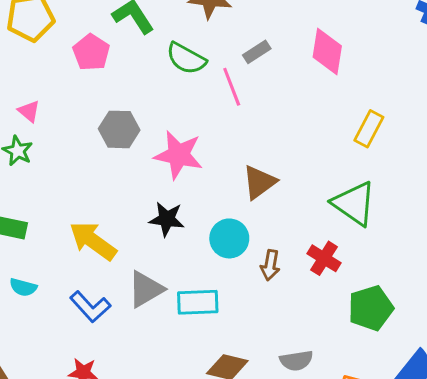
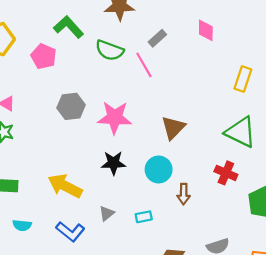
pink diamond: (327, 51) -> (206, 30), size x0.7
brown arrow: (270, 265) -> (184, 194), moved
gray triangle: (146, 289) -> (107, 213), size x0.6
cyan rectangle: (198, 302) -> (144, 217), size x0.6

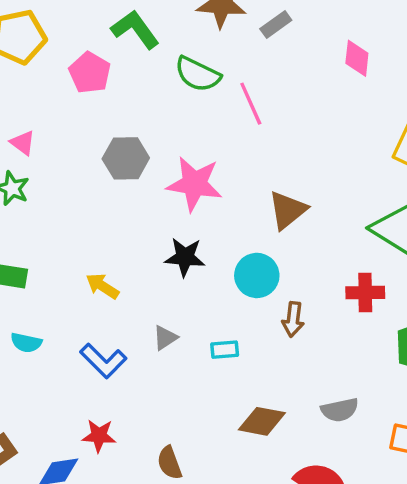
gray rectangle: (157, 38) -> (276, 24), moved
red cross: (226, 173) -> (365, 293), turned -30
yellow arrow: (65, 186) -> (102, 286), size x0.6

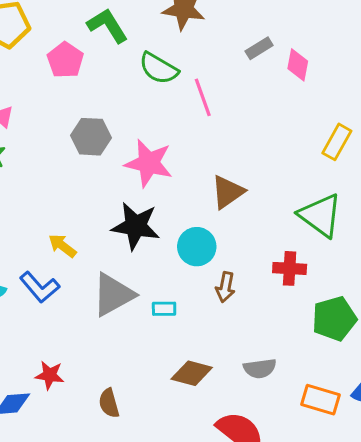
gray rectangle: (276, 24) -> (259, 48), moved
black star: (185, 257) -> (136, 226), size x1.4
gray triangle: (165, 338) -> (113, 295), size x2.0
blue L-shape: (103, 361) -> (40, 287), moved

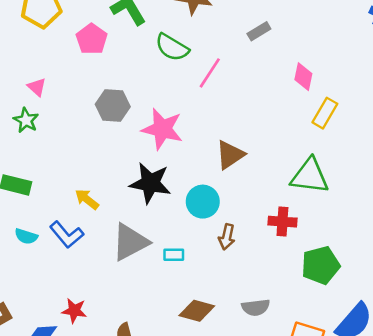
pink diamond: (298, 65) -> (303, 77), moved
pink line: (203, 97) -> (210, 73), turned 52
green triangle: (320, 215) -> (310, 176), turned -30

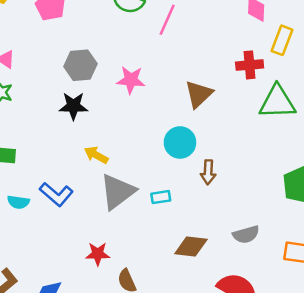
pink star: (162, 129) -> (131, 80), size x0.7
black star: (150, 183) -> (73, 106), moved, size x0.7
yellow arrow: (87, 199) -> (96, 155), moved
red cross: (282, 222) -> (250, 65), moved
red star: (74, 311) -> (98, 254), moved

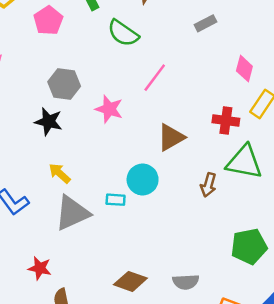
pink line: (167, 20) -> (155, 78), moved
brown arrow: (208, 172) -> (208, 185), moved
cyan rectangle: (161, 197) -> (116, 200), moved

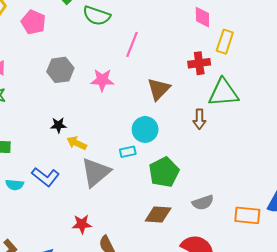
black star: (49, 122) -> (58, 125), moved, size x0.7
green pentagon: (249, 246) -> (164, 172), moved

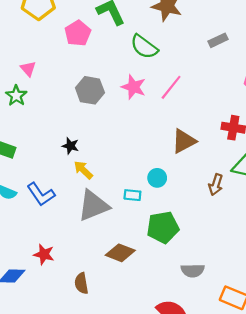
pink star: (102, 80) -> (134, 87), moved
cyan circle: (145, 129) -> (157, 178), size x0.7
brown diamond: (158, 215) -> (120, 253), moved
red star: (82, 224) -> (44, 254), moved

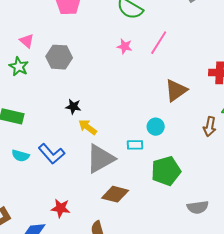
pink star: (134, 87) -> (125, 46), size x0.7
gray hexagon: (90, 90) -> (59, 57), moved
brown diamond: (120, 253) -> (115, 194), moved

